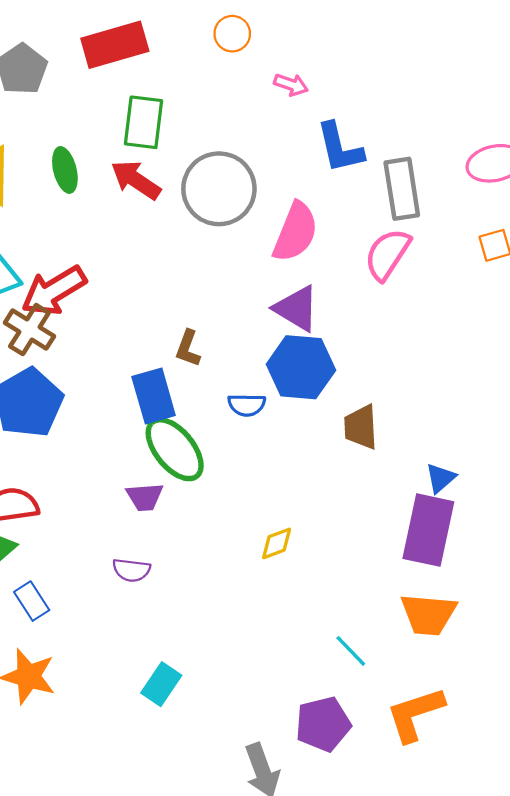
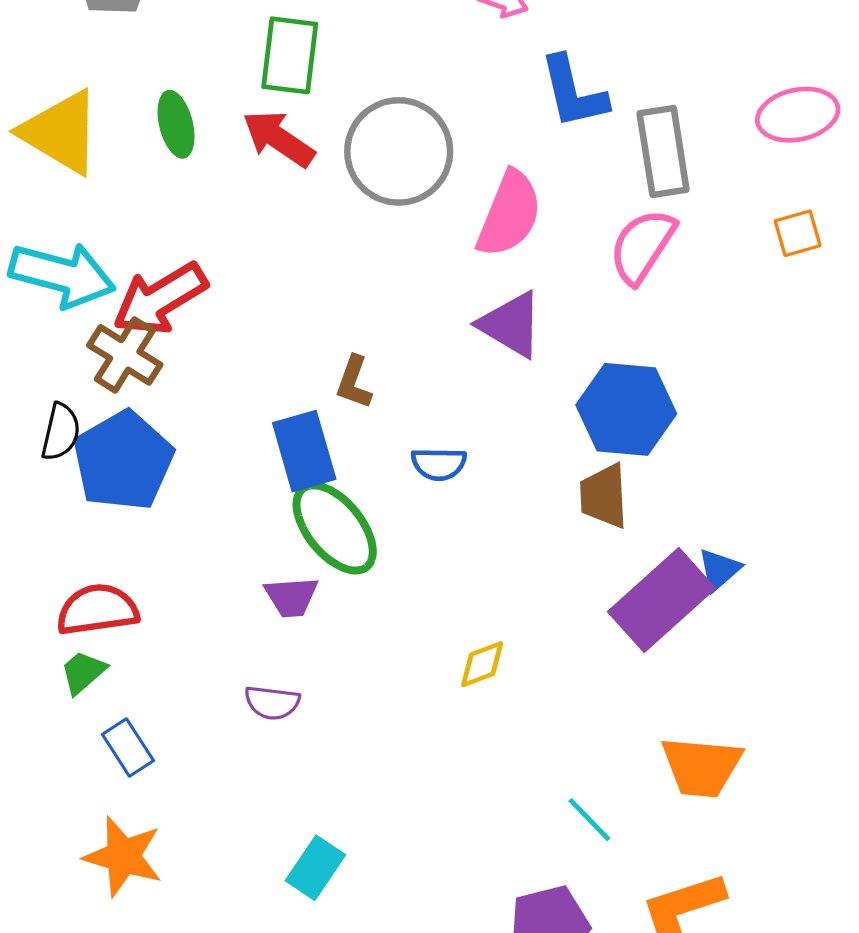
blue hexagon: (301, 367) -> (626, 409), moved
purple rectangle: (428, 530) -> (661, 600), moved, turned 36

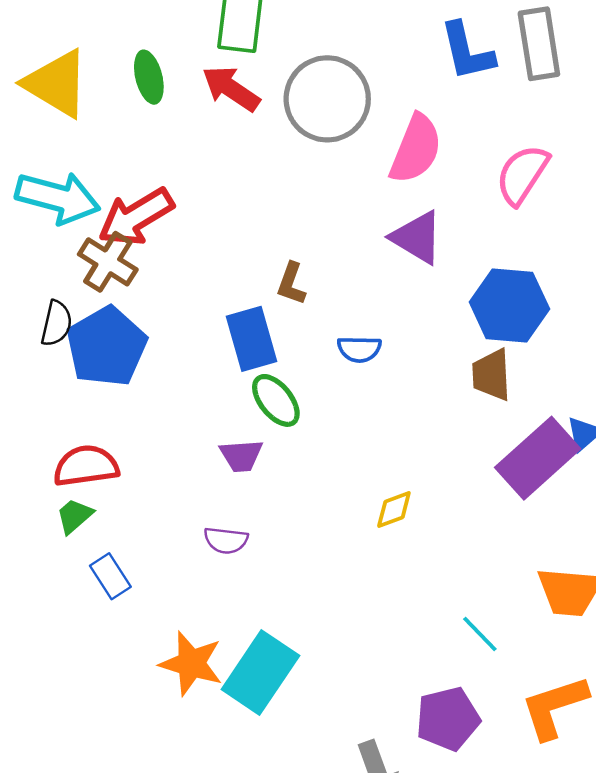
gray rectangle: (663, 151) -> (539, 44), moved
green ellipse: (335, 528) -> (276, 400), size x0.7
orange star: (123, 856) -> (191, 664), moved
cyan rectangle: (315, 868) -> (260, 672), size x1.6

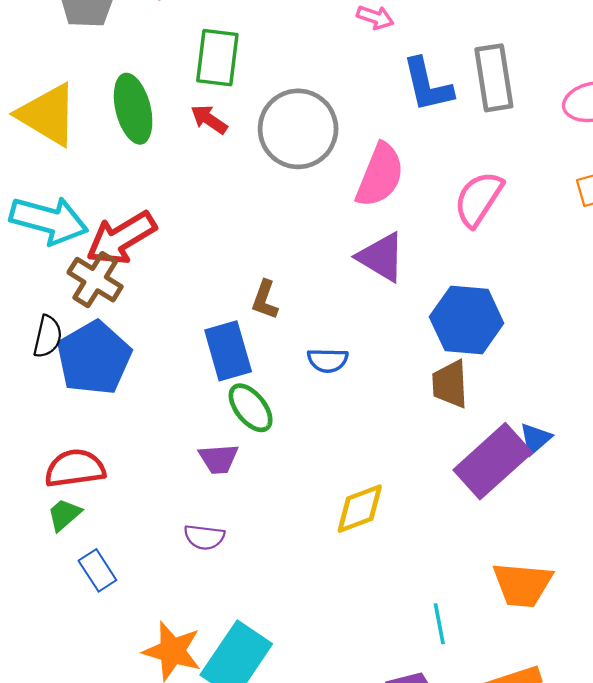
green ellipse: (149, 77) -> (133, 109), size x1.4
red arrow: (231, 89) -> (209, 119), size x0.7
yellow diamond: (394, 510) -> (360, 509), size x1.4
cyan line: (480, 634) -> (439, 624), turned 33

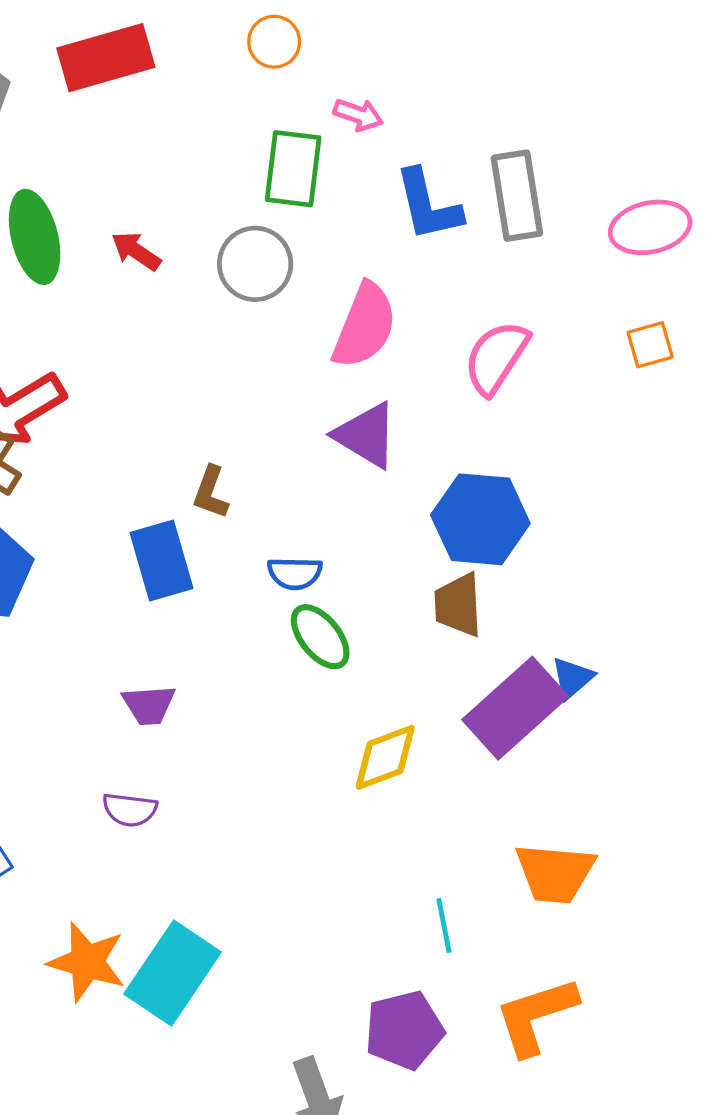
green rectangle: (217, 58) -> (293, 169), moved
gray circle: (298, 129) -> (255, 264), size x0.7
green ellipse: (251, 408) -> (320, 637), moved
yellow diamond: (360, 509) -> (385, 757), moved

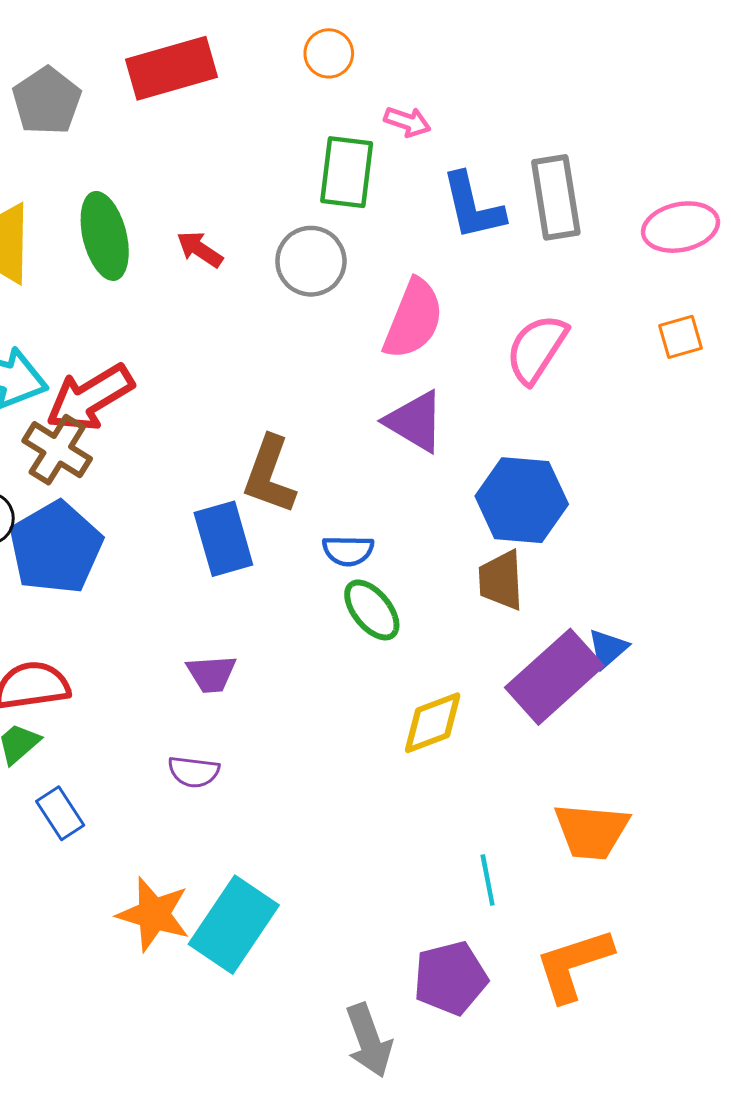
brown L-shape: (211, 492) -> (269, 475), size x1.6

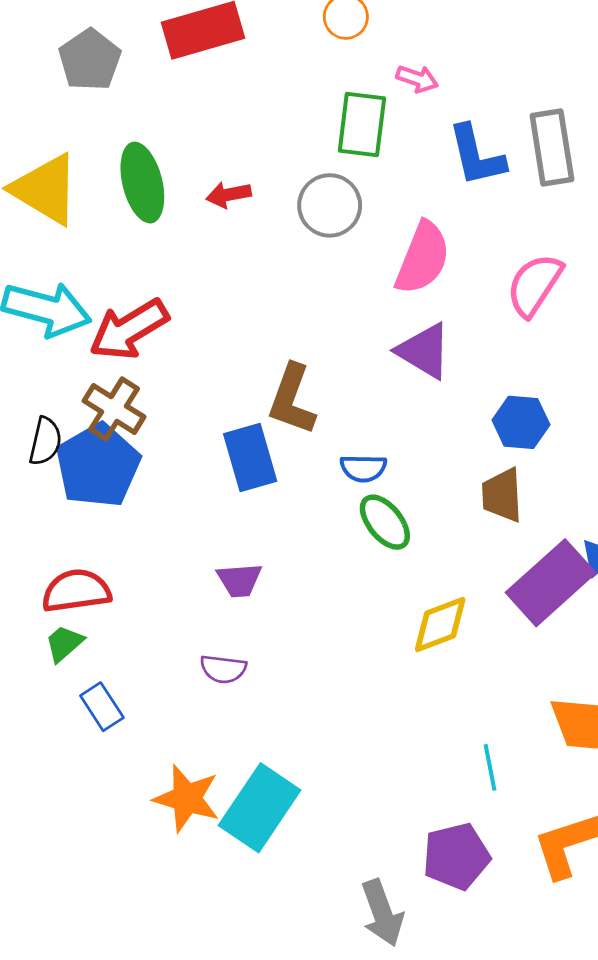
red arrow: (200, 249) -> (229, 195), turned -45
brown cross: (57, 450) -> (114, 409), moved
blue hexagon: (522, 500) -> (521, 422), size x0.7

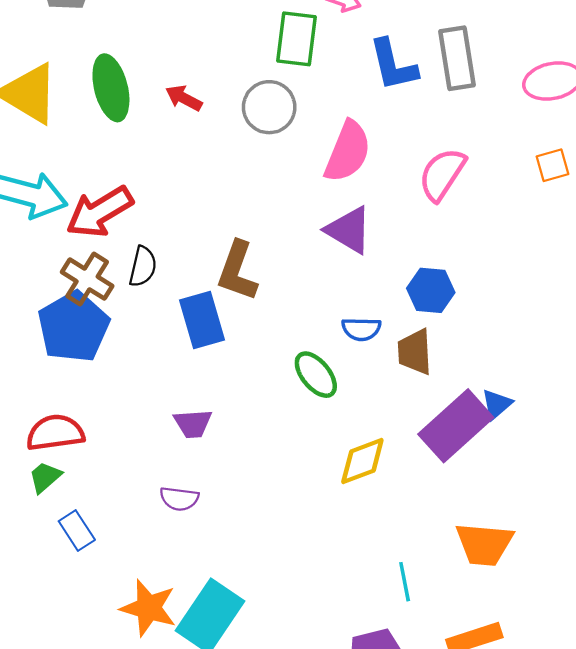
red arrow: (229, 195) -> (184, 98), turned 39
black semicircle: (45, 441) -> (143, 266), moved
blue semicircle: (363, 468) -> (361, 329), moved

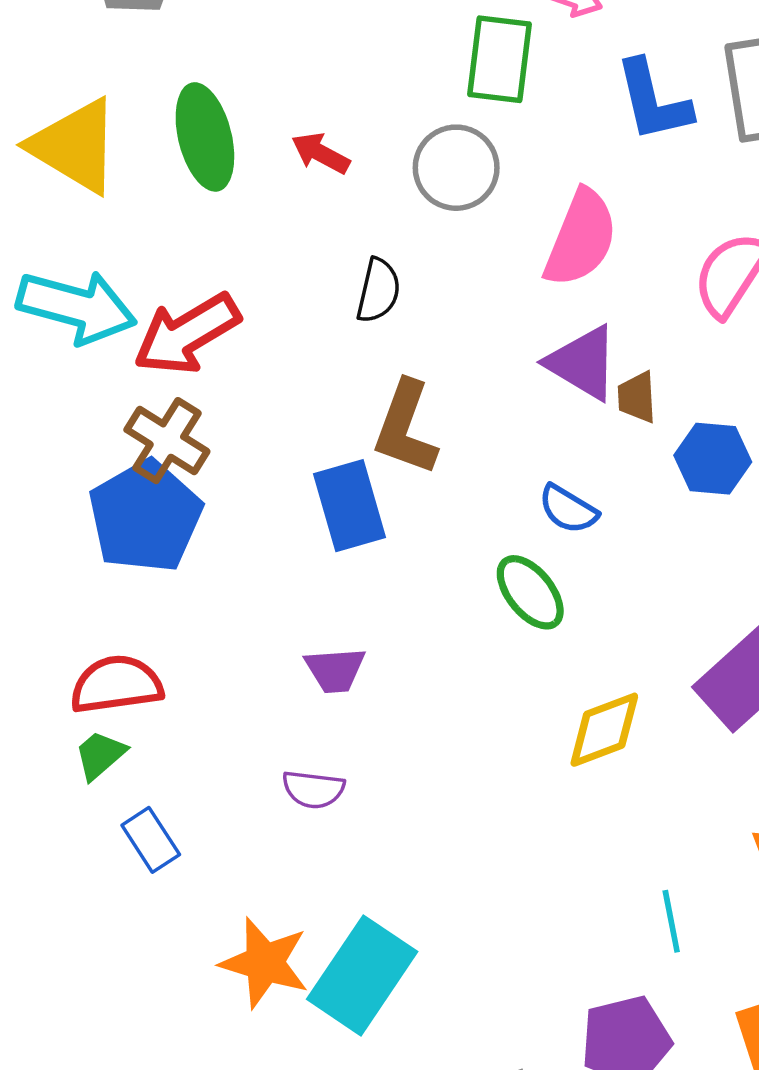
black semicircle: (143, 266) -> (378, 291), moved
blue semicircle: (361, 329) -> (568, 509), moved, turned 30
brown trapezoid: (415, 352) -> (637, 397), moved, size x0.7

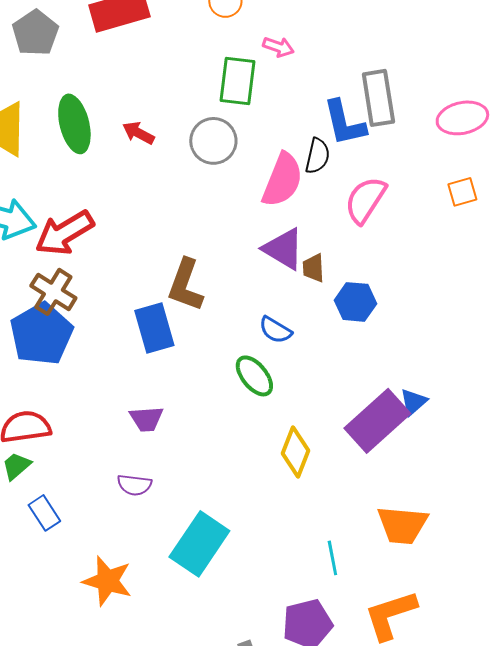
blue L-shape: (653, 101) -> (344, 123), moved
black semicircle: (378, 291) -> (317, 156), moved
yellow diamond: (604, 730) -> (295, 452), turned -48
cyan rectangle: (362, 975) -> (199, 544), moved

